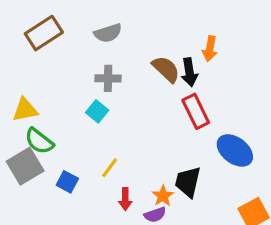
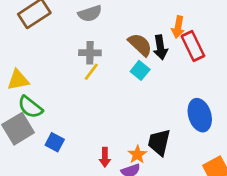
cyan square: (97, 111) -> (140, 70), moved
red rectangle: (196, 111) -> (193, 46), moved
blue ellipse: (235, 150) -> (200, 115), turned 36
yellow line: (110, 168) -> (91, 72), moved

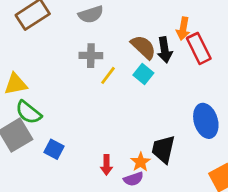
yellow line: (91, 72) -> (108, 75), moved

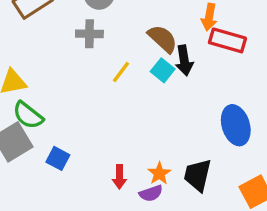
red rectangle: (199, 48) -> (227, 40), turned -48
black arrow: (165, 50) -> (184, 60), moved
gray cross: (91, 56) -> (89, 34), moved
black trapezoid: (163, 149) -> (198, 175), moved

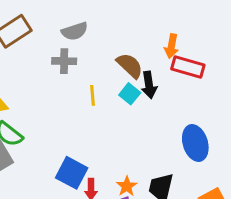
yellow line: (121, 72) -> (92, 95), turned -42
blue square: (58, 158) -> (72, 173), moved, size x1.5

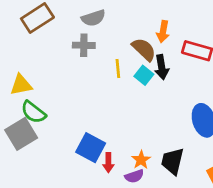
orange arrow: (171, 46) -> (163, 32), moved
yellow line: (92, 95) -> (118, 68), moved

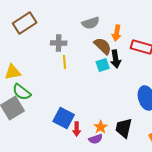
gray semicircle: (93, 18) -> (91, 23), moved
yellow line: (118, 68) -> (65, 62), moved
cyan square: (144, 75) -> (103, 65), turned 32

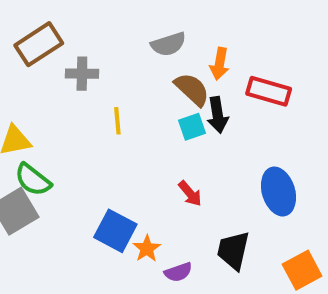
gray cross: (59, 43) -> (82, 74), moved
orange star: (101, 127) -> (147, 249), moved
red arrow: (77, 129) -> (190, 193), moved, turned -40

